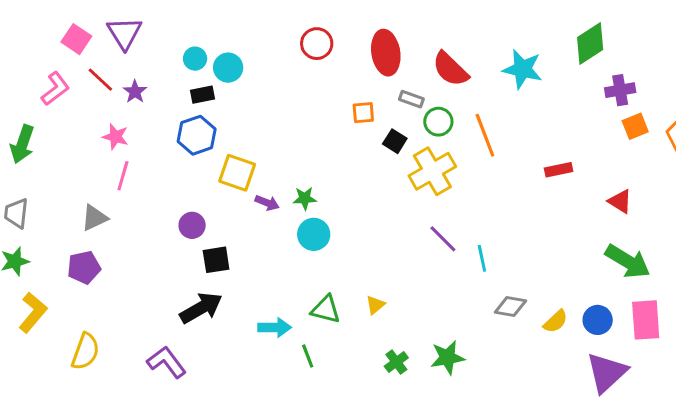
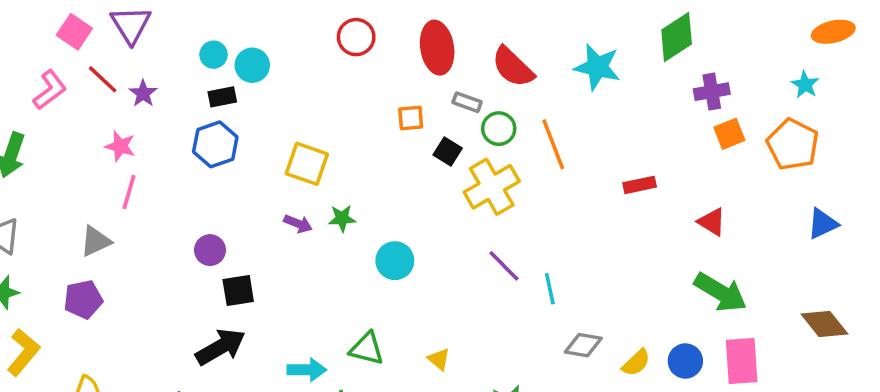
yellow square: (237, 173) -> (307, 164), moved
cyan circle: (314, 234) -> (395, 261), moved
yellow triangle: (375, 305) -> (439, 359), moved, turned -40

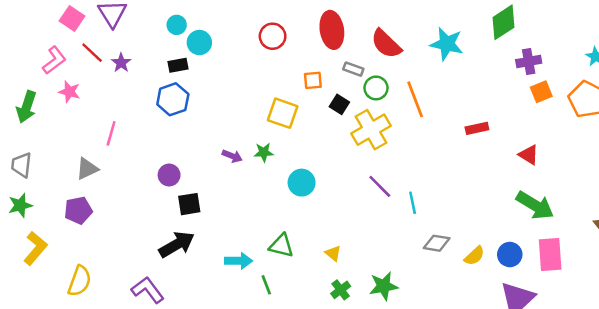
red circle: (356, 37) -> (273, 36), moved
cyan circle: (214, 55) -> (177, 25), moved
pink star: (120, 146) -> (69, 92), moved
yellow square: (307, 164) -> (283, 113), moved

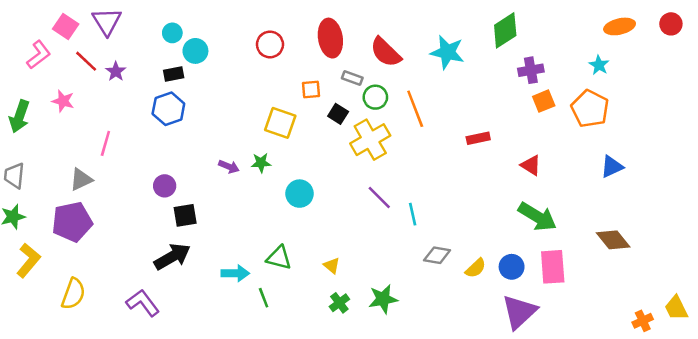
pink L-shape: (54, 60) -> (39, 55), moved
purple pentagon: (78, 210) -> (72, 222), size x1.4

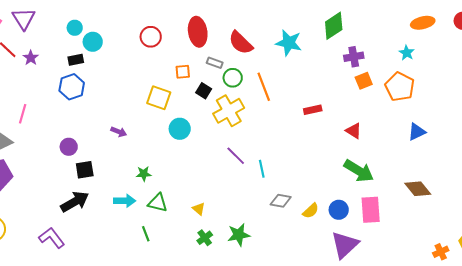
green star: (261, 163) -> (144, 174), moved
cyan circle: (300, 194) -> (180, 129), moved
cyan arrow: (235, 273) -> (125, 201), moved

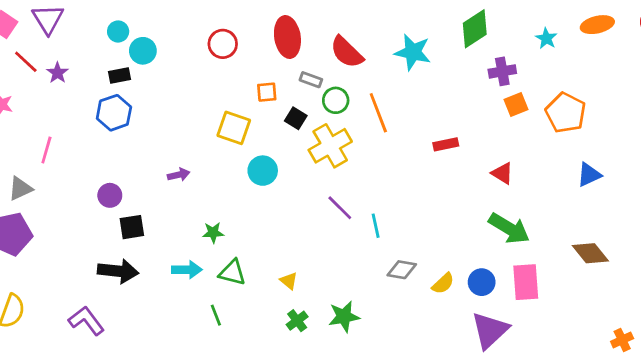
cyan star: (407, 53) -> (546, 38), moved
purple arrow: (119, 132) -> (179, 175), turned -35
black arrow: (75, 202) -> (118, 271), turned 36

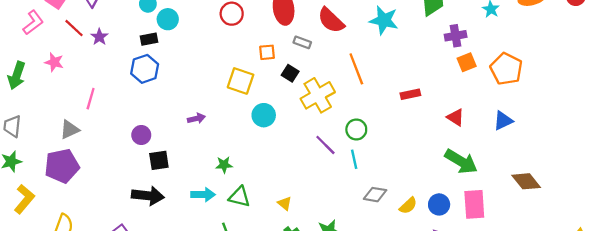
green circle: (336, 100) -> (356, 129), moved
blue triangle: (589, 175) -> (503, 121), moved

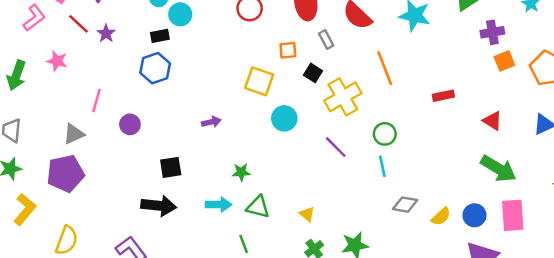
gray rectangle: (302, 42) -> (326, 39), turned 42
purple circle: (141, 135) -> (130, 124), moved
purple line: (325, 145) -> (336, 147), moved

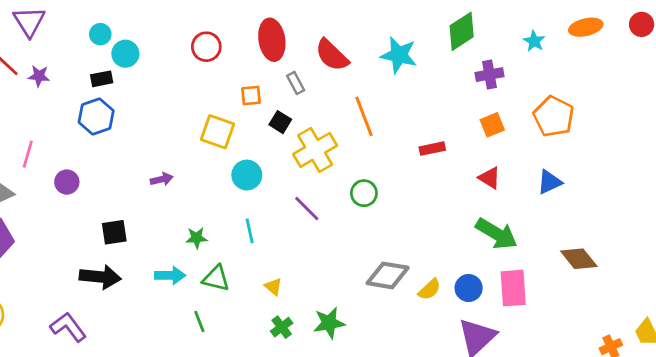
purple star: (106, 33) -> (39, 76), turned -30
orange square: (504, 61) -> (492, 125), moved
cyan line: (382, 166) -> (250, 231), moved
gray diamond: (405, 205) -> (388, 275), size x1.4

